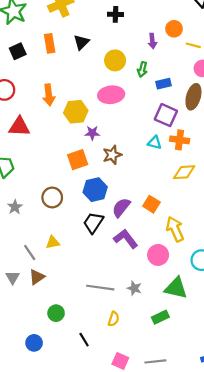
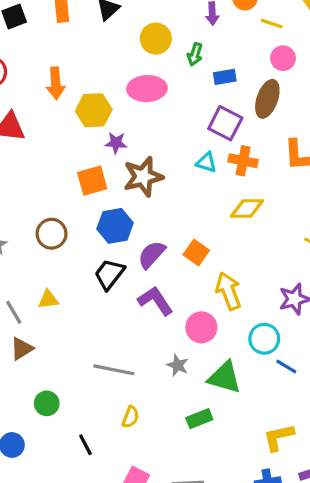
brown star: (112, 155) -> (143, 177), size x1.4
gray star: (134, 288) -> (178, 365), moved

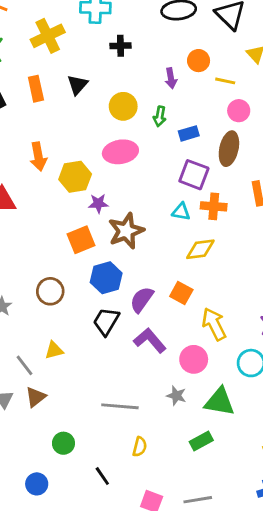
yellow diamond: (247, 209) -> (200, 249), moved

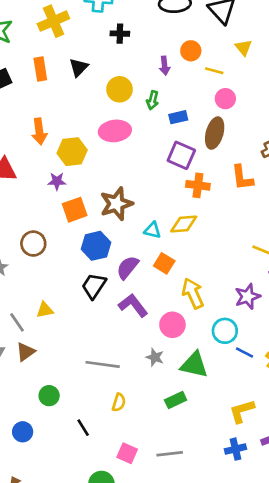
purple star: (98, 203) -> (57, 181), moved
cyan triangle: (181, 212) -> (153, 230), moved
brown circle: (50, 291) -> (33, 244), moved

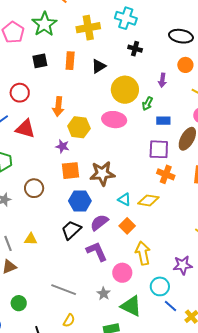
orange circle: (191, 51) -> (185, 65), moved
yellow circle: (119, 89) -> (125, 90), size x1.4
purple square: (181, 155) -> (159, 149), turned -35

